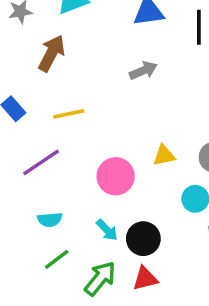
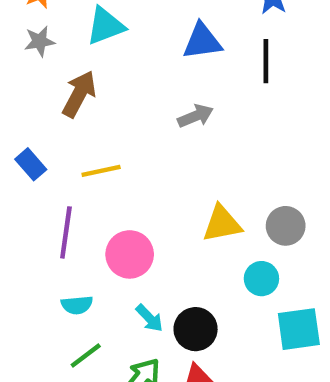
yellow triangle: (164, 155) -> (222, 224), size x1.4
purple line: (41, 162) -> (66, 232), turned -48
pink circle: (116, 176) -> (130, 254), moved

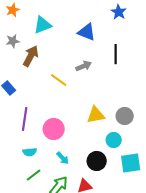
gray star: (40, 41) -> (13, 41), moved
blue triangle: (202, 41) -> (87, 32), turned 30
black line: (266, 61) -> (116, 54), moved
yellow line: (101, 171) -> (59, 80), moved, turned 48
black circle: (196, 329) -> (97, 161), moved

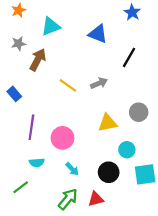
black line: (116, 54) -> (129, 57), turned 30
gray arrow: (84, 66) -> (99, 83), moved
gray circle: (125, 116) -> (139, 112), moved
green line: (34, 175) -> (21, 187), moved

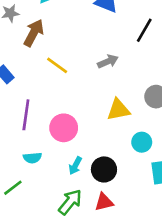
yellow line: (68, 85) -> (57, 65), moved
cyan arrow: (72, 169) -> (75, 166), turned 72
black circle: (109, 172) -> (104, 169), moved

